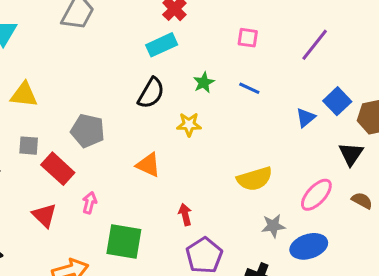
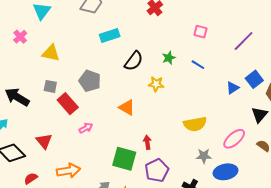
cyan rectangle: (162, 45) -> (110, 36), moved
pink arrow: (89, 203) -> (86, 128), turned 40
red triangle: (44, 215) -> (44, 141), moved
green square: (124, 241) -> (124, 159), moved

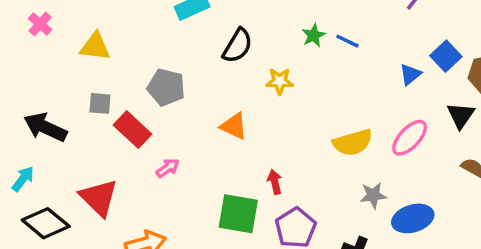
green star: (169, 58) -> (314, 35), moved
pink ellipse: (234, 139) -> (410, 138), moved
red triangle: (44, 141) -> (99, 198), size x1.4

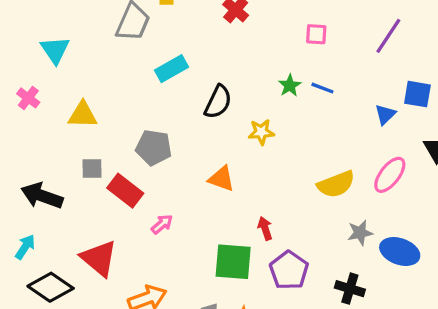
blue square: (446, 56) -> (417, 94), turned -32
blue ellipse: (413, 218) -> (400, 251), turned 42

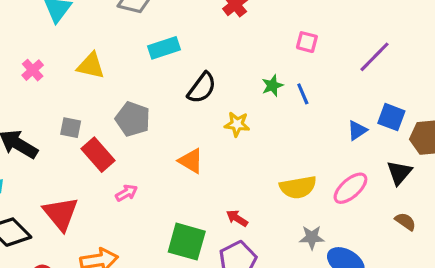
blue line: (322, 88) -> (303, 94), turned 35
pink cross: (28, 98) -> (33, 70), moved
yellow triangle: (83, 115) -> (91, 66), moved
red arrow: (265, 228) -> (237, 218), moved, turned -50

